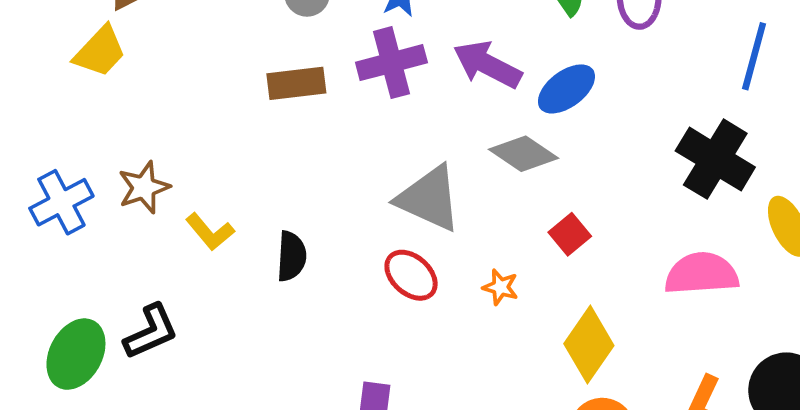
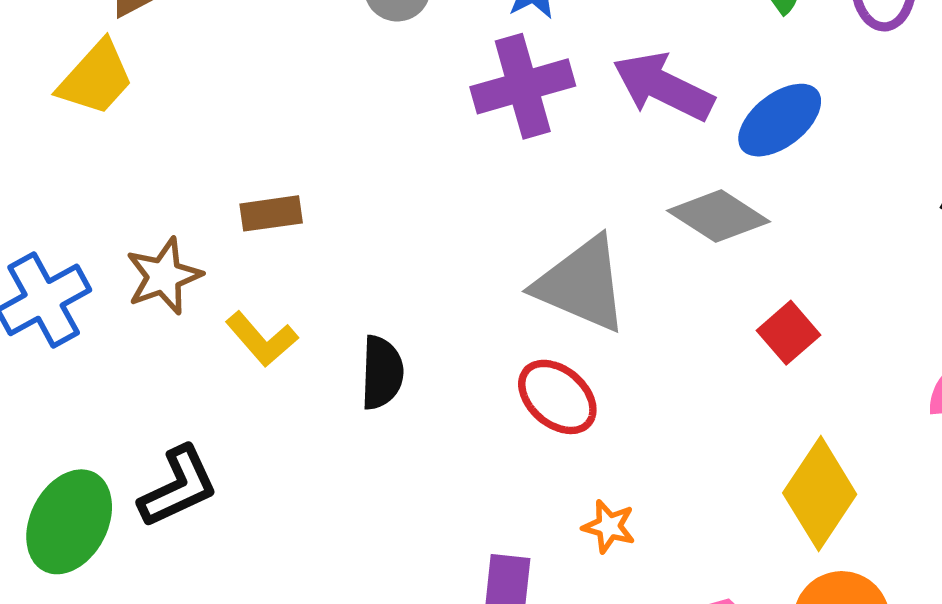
brown rectangle: (296, 83) -> (271, 213), moved, size x0.7
orange star: (500, 287) -> (609, 526), moved

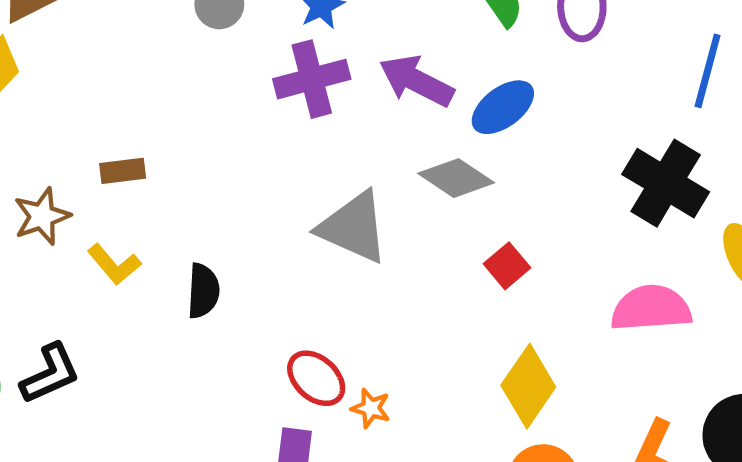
red ellipse: (557, 397) -> (316, 378), moved

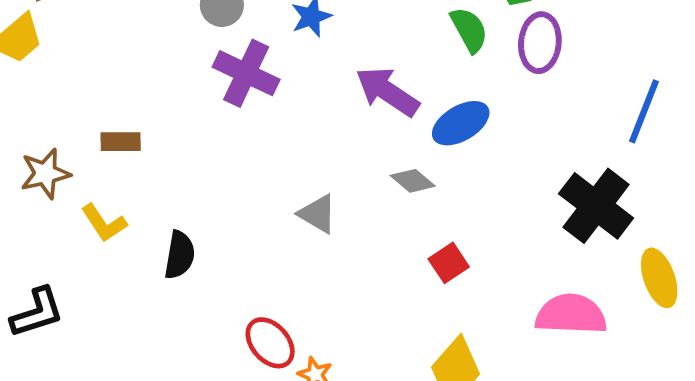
purple cross: (312, 79) -> (246, 73), moved, turned 34
gray diamond: (456, 178) -> (413, 181), size x0.7
gray triangle: (353, 227) -> (318, 214), size x0.6

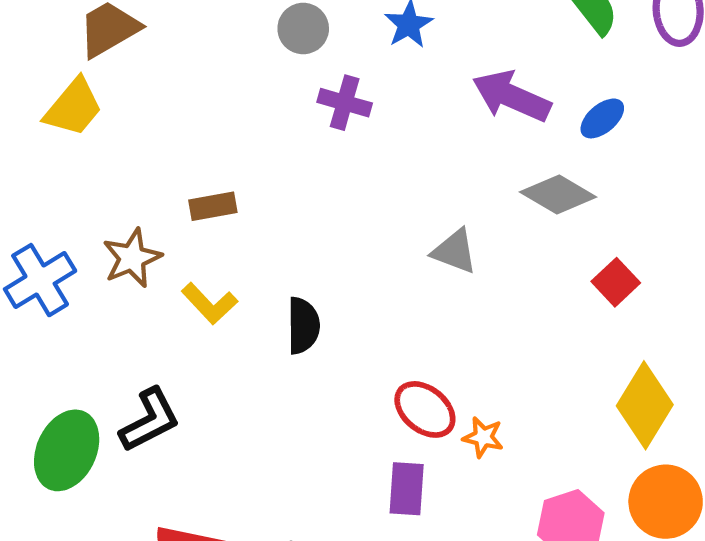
purple cross: (246, 73) -> (345, 103), size x0.7
blue ellipse: (461, 123) -> (602, 118), size x0.7
gray diamond: (413, 181) -> (558, 194), size x1.4

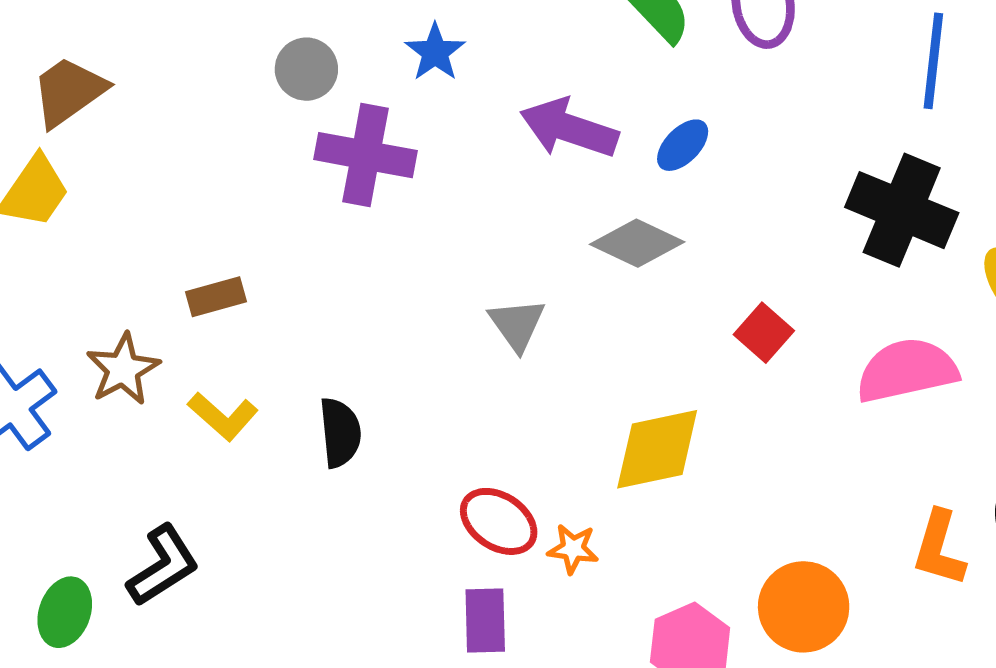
purple cross: (345, 103) -> (365, 155), size x1.5
gray triangle: (455, 251) -> (517, 324), turned 39
red square: (616, 282) -> (764, 333), moved
yellow diamond: (645, 405) -> (657, 449), moved, turned 52
green ellipse: (67, 450) -> (65, 612), size x0.7

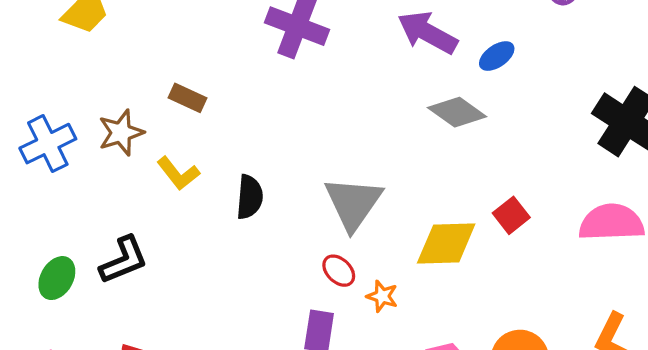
brown rectangle: (216, 297) -> (187, 98), turned 30
gray triangle: (517, 324) -> (353, 203), moved, size x1.6
red square: (764, 333) -> (511, 215), moved
red ellipse: (499, 521) -> (339, 271), size x0.7

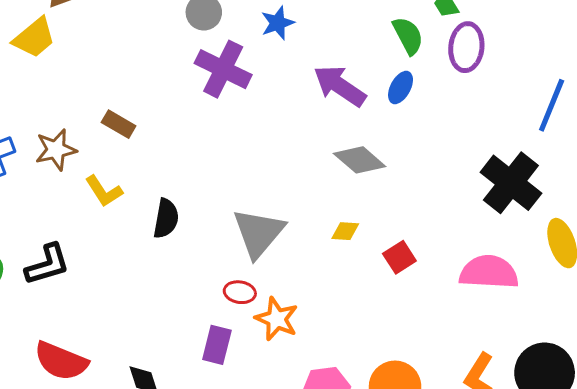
blue ellipse: (497, 56) -> (401, 87), moved, turned -32
yellow diamond: (446, 243) -> (345, 231), moved, size x0.5
red ellipse: (339, 271) -> (240, 292), turned -40
orange star: (382, 296) -> (277, 319), size x1.5

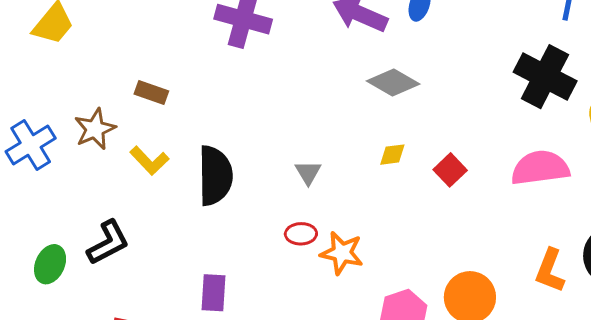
black semicircle: (166, 218) -> (215, 176), size x1.5
gray triangle: (259, 233) -> (308, 172), size x0.5
purple rectangle: (217, 345) -> (214, 293), moved

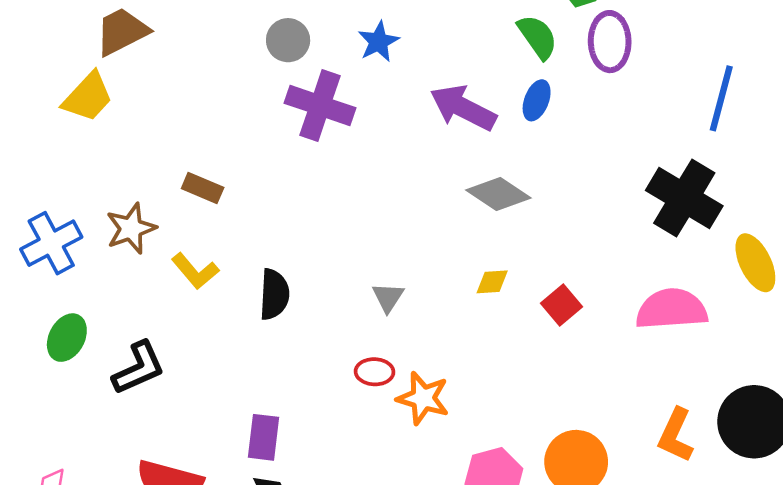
black semicircle: (215, 176) -> (274, 294), size x0.7
green ellipse: (50, 264) -> (67, 338), moved

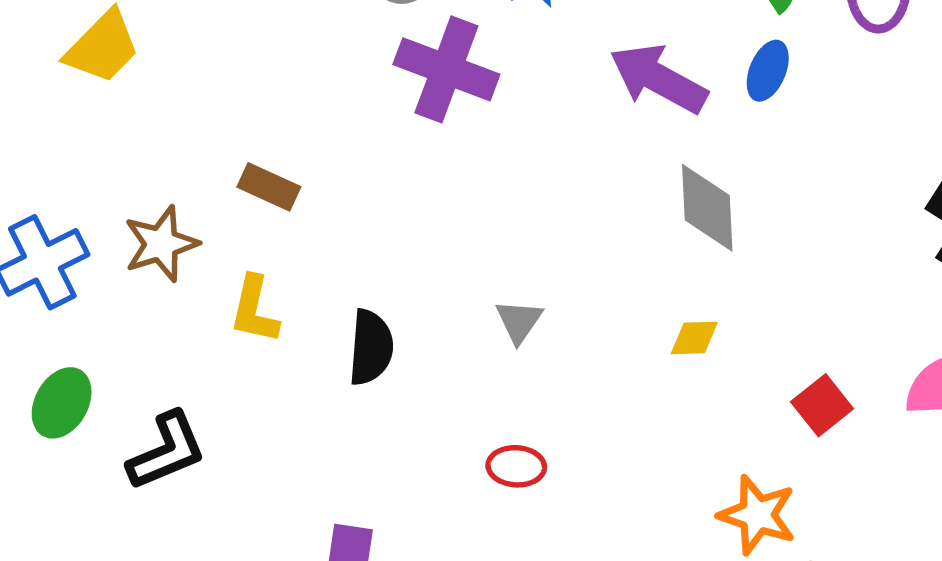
gray diamond: (498, 194) -> (707, 208), turned 52
yellow L-shape: (195, 271) -> (254, 310), turned 51
gray triangle: (388, 297) -> (519, 321), moved
red square: (561, 305) -> (822, 405), moved
orange star: (423, 398) -> (757, 515), moved

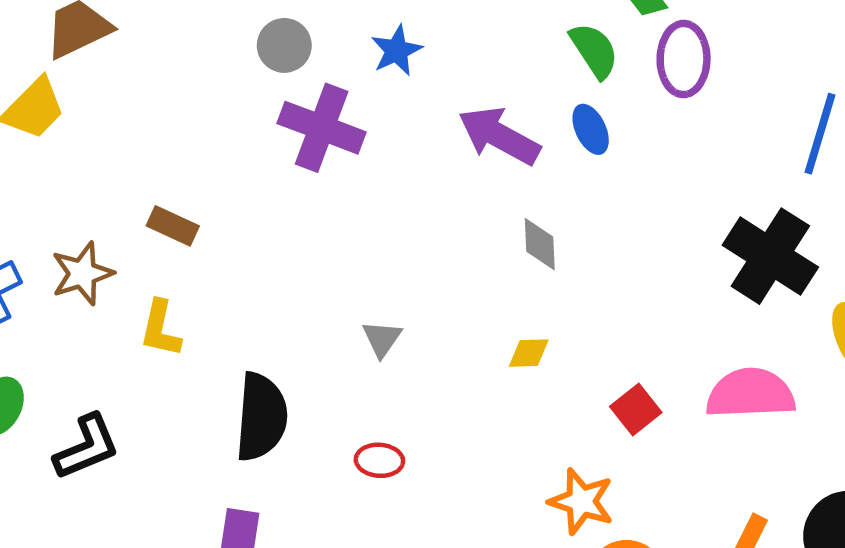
blue ellipse: (768, 71) -> (591, 129), turned -48
gray diamond: (707, 208) -> (540, 244), size x0.7
black semicircle: (371, 347) -> (261, 417), moved, size x1.4

